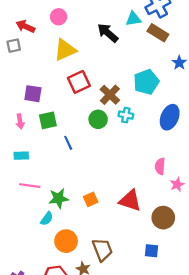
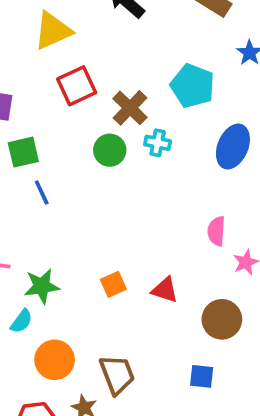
cyan pentagon: (146, 82) -> (192, 86), turned -30
blue line: (68, 143) -> (42, 192), moved
orange square: (91, 199) -> (113, 284), moved
red triangle: (130, 201) -> (165, 290), size x0.7

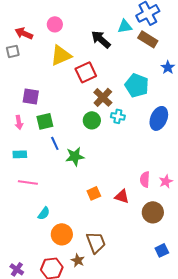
red square: (77, 86) -> (86, 72), moved
pink semicircle: (216, 231) -> (145, 179), moved
green star: (42, 286) -> (75, 156), moved
blue square: (202, 376) -> (162, 250), moved, turned -32

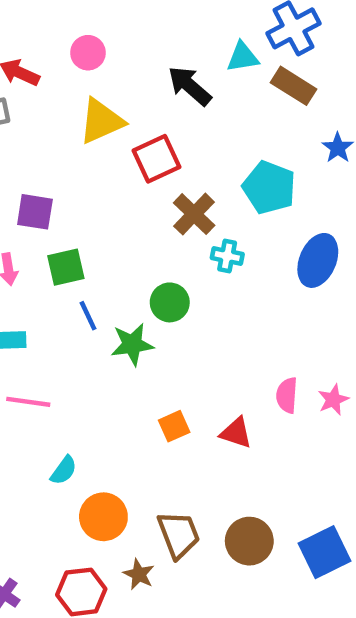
green circle: (92, 120) -> (170, 302), moved
brown circle: (153, 212) -> (249, 541), moved
blue square: (162, 250) -> (324, 552), size x1.6

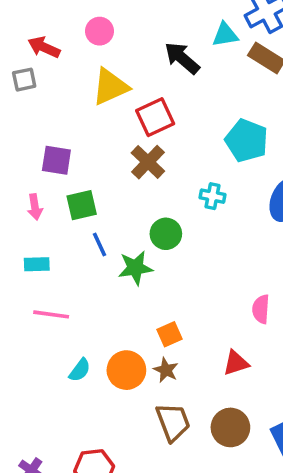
brown cross: (194, 214) -> (148, 162), moved
red triangle: (236, 433) -> (236, 363), moved, turned -36
orange circle: (103, 517) -> (126, 370), moved
brown star: (139, 574) -> (166, 370), moved

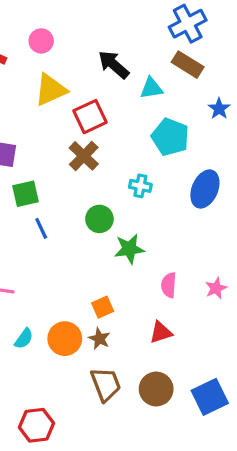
cyan triangle: (225, 35) -> (151, 88), moved
green star: (135, 268) -> (129, 249), moved
pink semicircle: (261, 309) -> (169, 285), moved

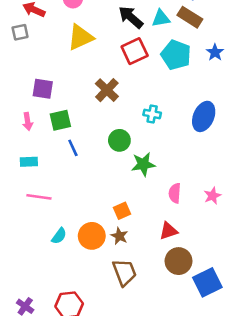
cyan triangle: (151, 88) -> (161, 18), moved
red square: (90, 117) -> (135, 51), moved
cyan pentagon: (170, 137) -> (176, 55), moved
brown circle: (156, 389) -> (179, 261), moved

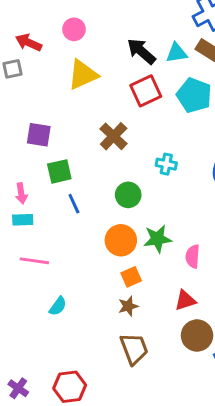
pink arrow: (28, 122) -> (21, 193), moved
green star: (143, 164) -> (157, 239), moved
orange circle: (92, 236) -> (121, 240), moved
brown star: (119, 236) -> (128, 306), turned 30

